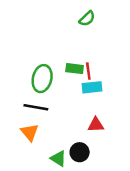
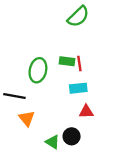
green semicircle: (87, 19) -> (78, 16), size x1.5
cyan rectangle: (92, 87) -> (78, 88), moved
black line: (36, 107) -> (14, 96), moved

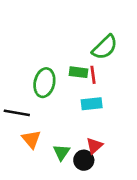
green semicircle: (78, 16) -> (105, 47), moved
red triangle: (86, 112) -> (94, 146), moved, turned -40
green triangle: (53, 142) -> (61, 152), moved, turned 32

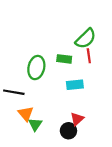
red line: (93, 75) -> (89, 56), moved
green triangle: (61, 152) -> (35, 124), moved

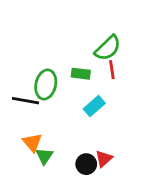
cyan rectangle: (75, 85) -> (94, 106), turned -35
black line: (14, 92) -> (25, 101), moved
red triangle: (77, 119) -> (104, 159), moved

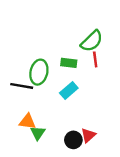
cyan rectangle: (94, 106) -> (69, 90), moved
orange triangle: (32, 142) -> (27, 122), turned -42

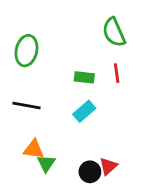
green semicircle: (92, 41) -> (114, 32), moved, turned 110
green ellipse: (39, 72) -> (26, 51), moved

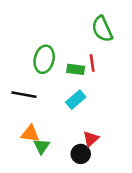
green ellipse: (26, 51) -> (44, 59), moved
red line: (117, 73) -> (92, 63), moved
red triangle: (108, 166) -> (91, 139), moved

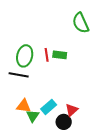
green ellipse: (44, 59) -> (25, 56), moved
red line: (92, 63) -> (47, 55), moved
cyan rectangle: (76, 100) -> (49, 107), moved

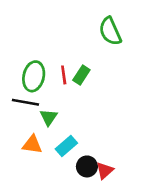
green rectangle: (60, 55) -> (81, 75), turned -64
red triangle: (72, 110) -> (105, 171), moved
green triangle: (33, 116) -> (49, 117), moved

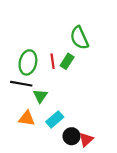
green semicircle: (110, 31) -> (79, 38), moved

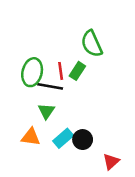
black line: (21, 84) -> (50, 86), moved
black circle: (72, 136) -> (83, 140), moved
red triangle: (86, 140) -> (111, 162), moved

